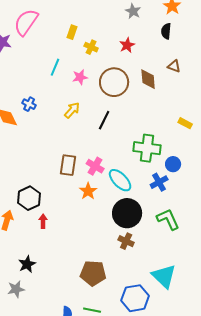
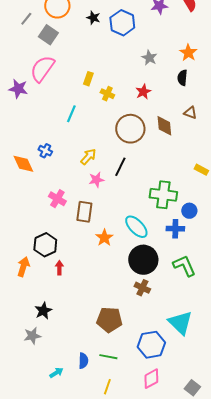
pink star: (80, 77) -> (96, 180), moved
pink cross: (95, 166) -> (57, 199), moved
blue cross: (159, 182) -> (175, 229), turned 30

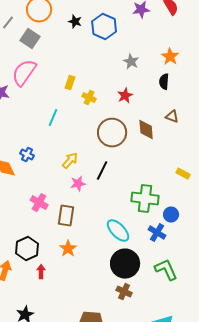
blue cross: (175, 229) -> (157, 233), turned 30
orange star: (104, 238) -> (68, 249), moved

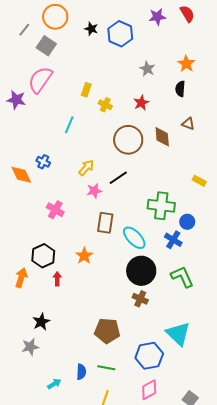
black line: (102, 171) -> (118, 178), turned 30
brown rectangle: (66, 216) -> (105, 223), moved

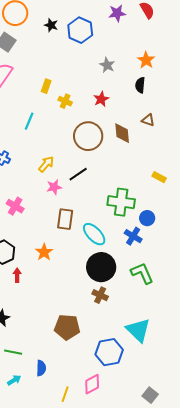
green line: (106, 368) -> (13, 352), moved
pink diamond: (149, 390) -> (92, 384), moved

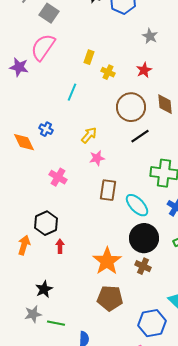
black line: (78, 174) -> (140, 136), moved
orange star: (44, 252) -> (107, 261), moved, size x1.6

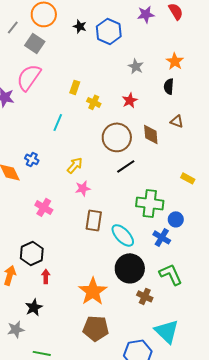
brown cross: (143, 266) -> (145, 296), moved
black star: (44, 289) -> (34, 307), moved
gray star: (33, 314) -> (16, 329), moved

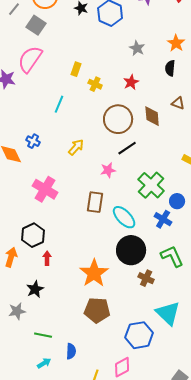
pink star: (83, 188) -> (108, 170), moved
green cross: (150, 203) -> (151, 185), turned 36
pink cross: (44, 207) -> (45, 189), size x1.4

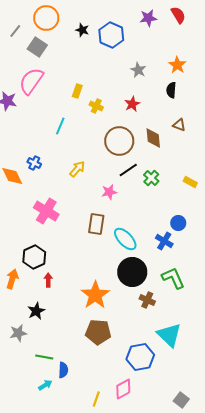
green cross: (151, 185) -> (151, 178), moved, size x0.6
blue semicircle: (71, 351) -> (63, 370), moved

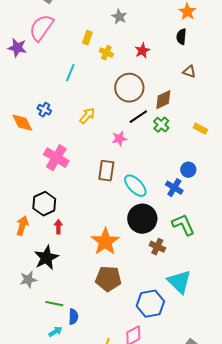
gray star: (138, 70) -> (119, 17), moved
brown diamond: (153, 138) -> (163, 100), moved, turned 70
black star: (36, 311) -> (46, 258), size x1.4

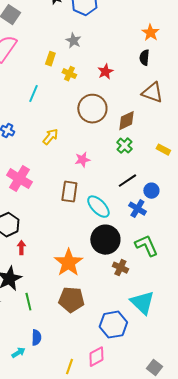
gray star: (119, 17) -> (73, 41), moved
brown triangle: (189, 72) -> (152, 93), size x1.6
black line: (138, 117) -> (127, 181), moved
green line: (54, 304) -> (28, 302), moved, turned 66

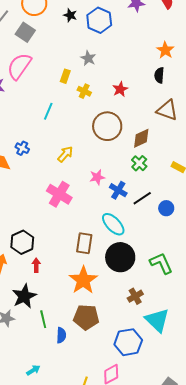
pink cross: (19, 179) -> (59, 194), moved
brown rectangle: (69, 192) -> (84, 243), moved
blue cross: (137, 209) -> (118, 190), moved
brown cross: (120, 268) -> (135, 296), moved, turned 35
blue semicircle: (36, 338) -> (61, 335), moved

